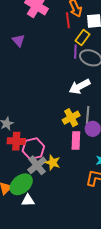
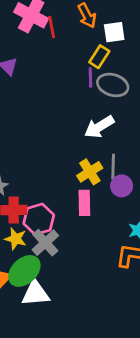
red line: (68, 20) -> (52, 27), moved
pink rectangle: (76, 141) -> (84, 203), moved
yellow star: (53, 162) -> (16, 239), moved
white triangle: (28, 200) -> (35, 293), size x1.5

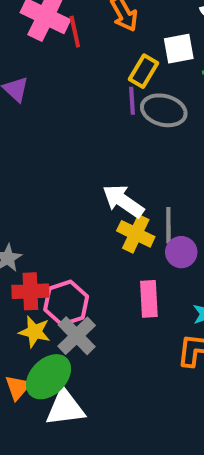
white square: (114, 32) -> (179, 49), moved
white arrow: (99, 127) -> (123, 201), moved, turned 68
yellow cross: (90, 172) -> (136, 234), turned -30
pink rectangle: (84, 203) -> (149, 299), moved

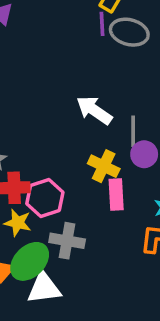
yellow cross: (136, 234) -> (104, 166), moved
gray cross: (77, 336) -> (67, 241), moved, turned -36

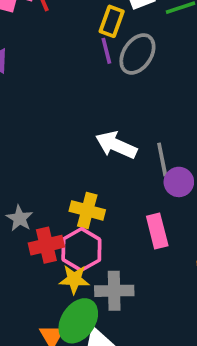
gray ellipse: (129, 32) -> (137, 54), turned -60
yellow cross: (104, 166) -> (87, 210), moved
yellow star: (18, 223) -> (74, 279), moved

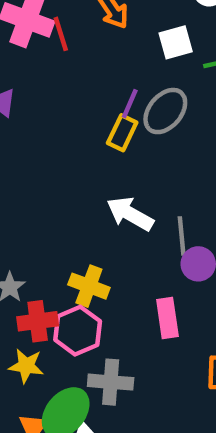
yellow rectangle: (112, 21) -> (122, 133), moved
purple line: (106, 51) -> (130, 104), turned 32
yellow star: (74, 279) -> (26, 366), moved

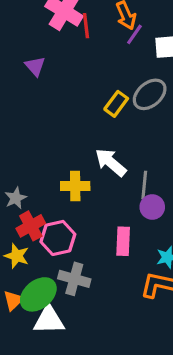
purple line: (130, 104) -> (134, 34), moved
yellow cross: (89, 286) -> (75, 186), moved, turned -32
red cross: (38, 321) -> (31, 226), turned -32

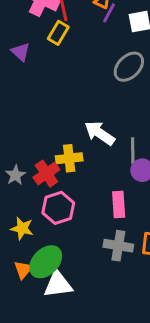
yellow rectangle: (116, 104) -> (58, 33), moved
red cross: (31, 226) -> (46, 174), moved
gray cross: (74, 279) -> (118, 246), moved

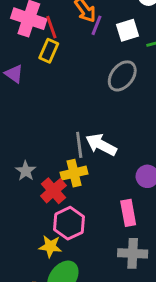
gray line: (133, 151) -> (79, 145), moved
gray star: (15, 175) -> (26, 171), moved
yellow star: (22, 228) -> (50, 246), moved

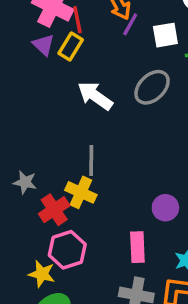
purple triangle: (14, 74) -> (43, 45), moved
white arrow: (101, 145) -> (95, 96), moved
gray star: (26, 171) -> (25, 182), turned -30
yellow cross: (74, 173) -> (81, 192), turned 30

